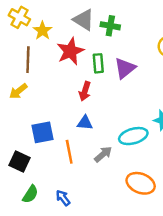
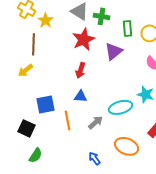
red star: (70, 51) -> (84, 39), moved
green rectangle: (98, 63) -> (128, 28), moved
blue arrow: (63, 198) -> (95, 158), moved

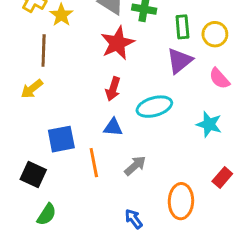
purple triangle: (114, 51) -> (179, 61), moved
cyan ellipse: (121, 107) -> (154, 107), moved
orange ellipse: (127, 146) -> (181, 201), turned 70

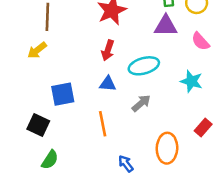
purple triangle: (179, 61) -> (166, 26), turned 40
orange line: (94, 163) -> (103, 124), moved
gray arrow: (135, 166) -> (141, 103), moved

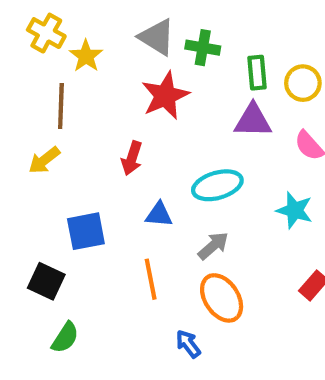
red arrow: (108, 50) -> (132, 158), moved
orange ellipse: (167, 148) -> (222, 298), moved, turned -36

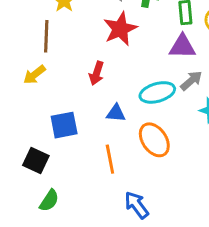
gray arrow: (213, 246) -> (191, 81), moved
orange ellipse: (222, 298) -> (154, 140), moved
blue arrow: (188, 344) -> (137, 205), size x1.4

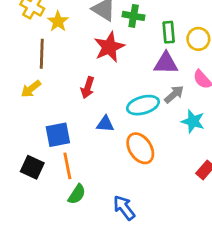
orange line: (110, 159) -> (67, 166), moved
green semicircle: (49, 201) -> (77, 194), moved

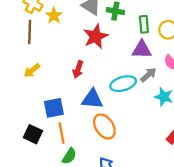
brown line: (42, 54) -> (30, 32), moved
blue triangle: (105, 124) -> (92, 99), size x1.5
orange ellipse: (140, 148) -> (104, 126), moved

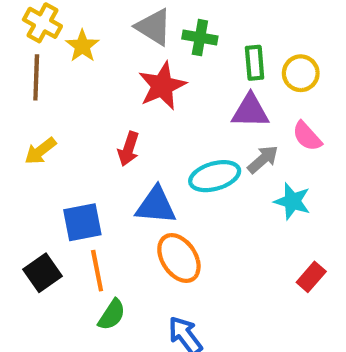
black square: (33, 134) -> (42, 273), turned 30

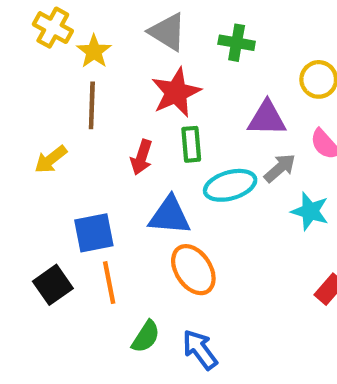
green cross: (200, 38) -> (237, 43), moved
green rectangle: (255, 63) -> (191, 144), moved
brown line: (36, 77) -> (92, 105), moved
green semicircle: (112, 315) -> (146, 337), moved

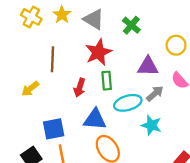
green cross: (237, 43) -> (131, 25), turned 30
yellow star: (94, 51) -> (62, 15), moved
cyan star: (310, 211) -> (151, 125), moved

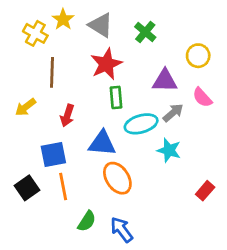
yellow cross: (31, 17) -> (35, 33), moved
red arrow: (80, 88) -> (67, 116), moved

